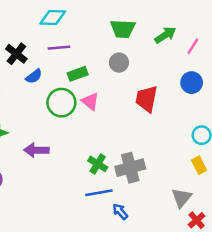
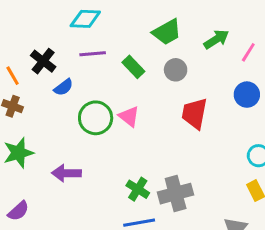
green trapezoid: (123, 29) -> (167, 32), turned -32
gray circle: (119, 63) -> (176, 70), moved
green rectangle: (78, 74) -> (133, 67), moved, turned 66

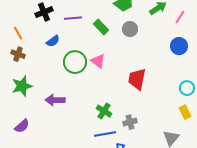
black cross: (43, 61) -> (44, 12), moved, turned 30
red trapezoid: (194, 113) -> (137, 79), moved
gray cross: (176, 194) -> (130, 122), moved, size x0.6

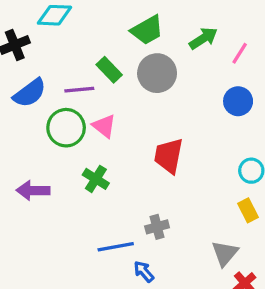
purple line: (73, 18) -> (79, 90), moved
gray circle: (130, 29) -> (157, 73), size x1.5
blue semicircle: (53, 41) -> (30, 93), size x1.5
green cross: (104, 111) -> (96, 179), moved

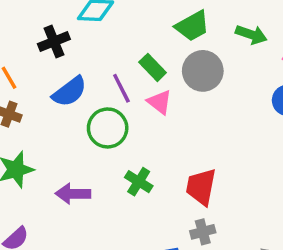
green arrow: (203, 38) -> (251, 35), turned 52
purple line: (79, 90) -> (121, 88), turned 68
pink triangle: (104, 126) -> (159, 102), moved
red trapezoid: (169, 156) -> (201, 187), moved

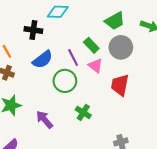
black cross: (54, 41) -> (33, 30), turned 30
red trapezoid: (201, 187) -> (120, 85), moved
purple arrow: (73, 194) -> (45, 120), turned 48

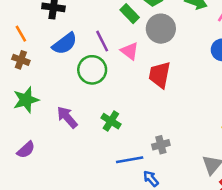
green rectangle: (91, 45) -> (130, 14), moved
green cross: (83, 112) -> (111, 121), moved

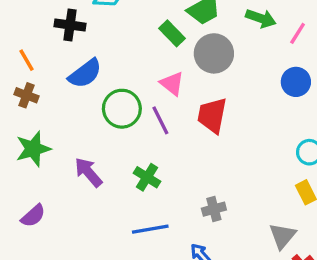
purple line: (102, 41) -> (160, 120), moved
blue line: (130, 160) -> (150, 229), moved

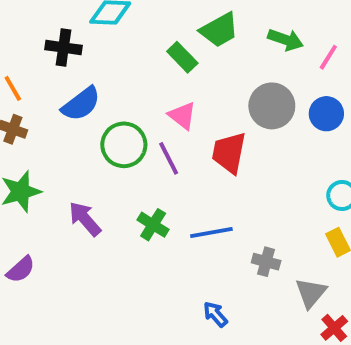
gray circle: (214, 53) -> (272, 106), moved
gray cross: (214, 209) -> (266, 262), moved, turned 30
blue line: (150, 229) -> (211, 232), moved

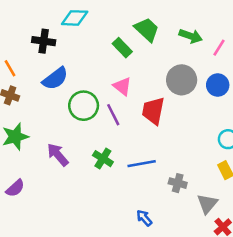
green trapezoid: (219, 30) -> (147, 30), turned -108

